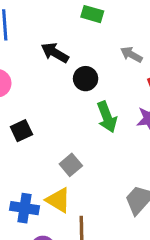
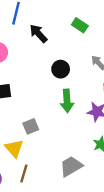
black arrow: (55, 53) -> (38, 34), moved

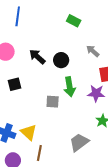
black arrow: (38, 34) -> (37, 57), moved
gray square: (31, 126) -> (53, 102), moved, turned 32

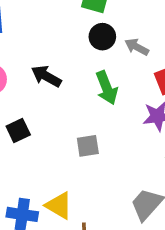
black circle: (61, 60) -> (102, 37), moved
green arrow: (69, 87) -> (107, 88), moved

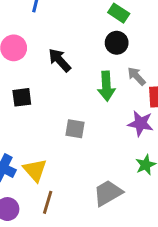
gray arrow: (137, 47) -> (137, 76), moved

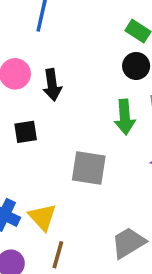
black arrow: (60, 60) -> (52, 85), moved, turned -145
gray square: (75, 129) -> (89, 168), size x1.5

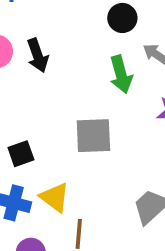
black square: (26, 132) -> (21, 154), moved

